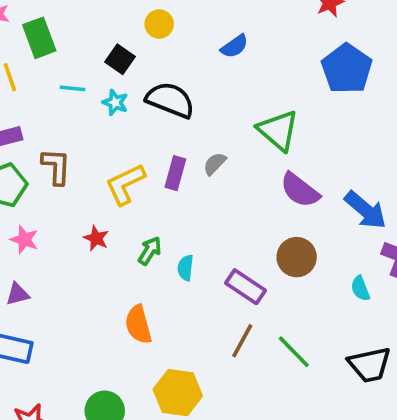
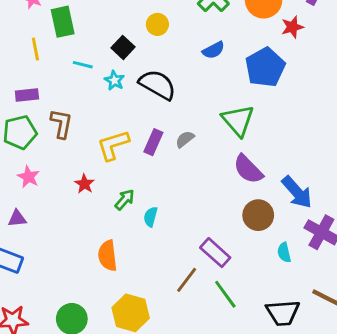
blue pentagon: (347, 69) -> (265, 67), moved
brown circle: (297, 257) -> (258, 215), moved
purple rectangle: (246, 287) -> (215, 253), moved

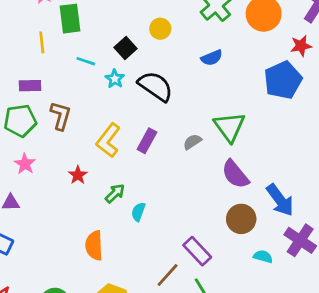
red star: (292, 27) -> (301, 46), moved
blue pentagon: (265, 67) -> (283, 80), moved
gray semicircle: (185, 139) -> (192, 142), moved
yellow L-shape: (113, 145) -> (108, 140), turned -40
cyan semicircle: (284, 252) -> (263, 257), turned 114

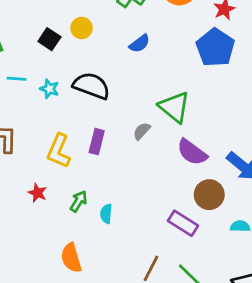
black square: (126, 48) -> (49, 39), moved
purple rectangle: (197, 251) -> (183, 223), moved

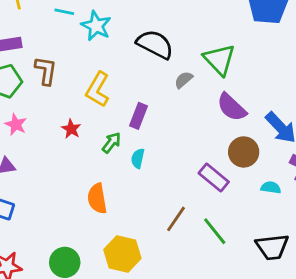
black semicircle: (91, 86) -> (155, 44), moved
cyan star: (49, 89) -> (96, 26), size x1.5
purple rectangle: (97, 142) -> (139, 116), moved

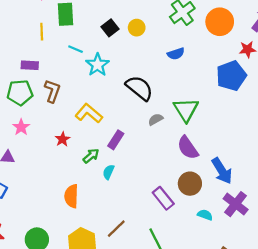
yellow L-shape: (98, 89) -> (89, 113), turned 88
brown line: (176, 219) -> (116, 229), moved

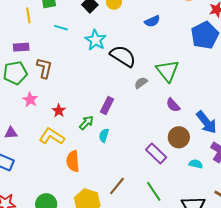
cyan star: (98, 65) -> (96, 40), moved
yellow L-shape: (89, 113) -> (52, 136), moved
pink star: (21, 127) -> (30, 100), moved
purple semicircle: (188, 148) -> (173, 105), size x0.7

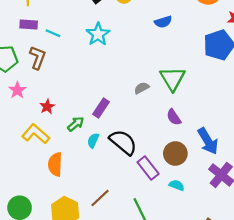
cyan line: (61, 28) -> (53, 33), moved
purple rectangle: (21, 47) -> (29, 25), moved
black semicircle: (123, 56) -> (123, 142), moved
cyan semicircle: (196, 164) -> (177, 185), moved

